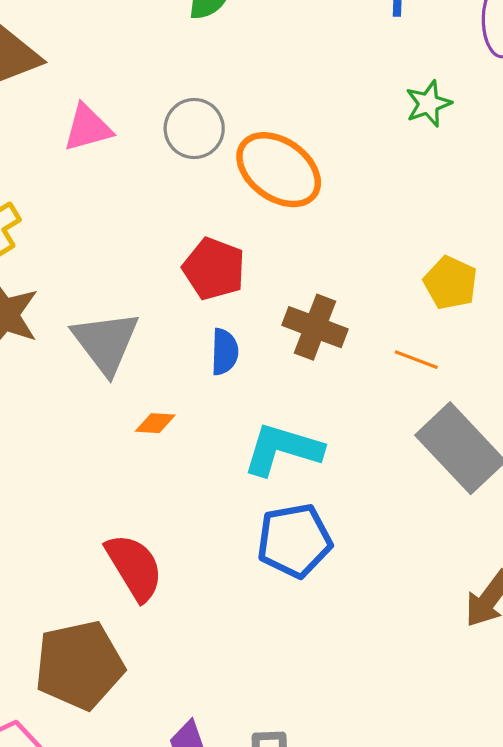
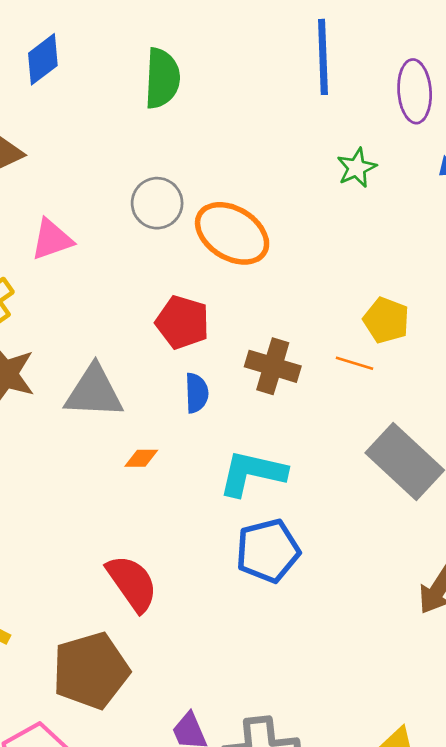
pink triangle: (88, 128) -> (52, 240), moved
gray triangle: (106, 342) -> (94, 392), turned -46
orange line: (416, 360) -> (355, 363), moved

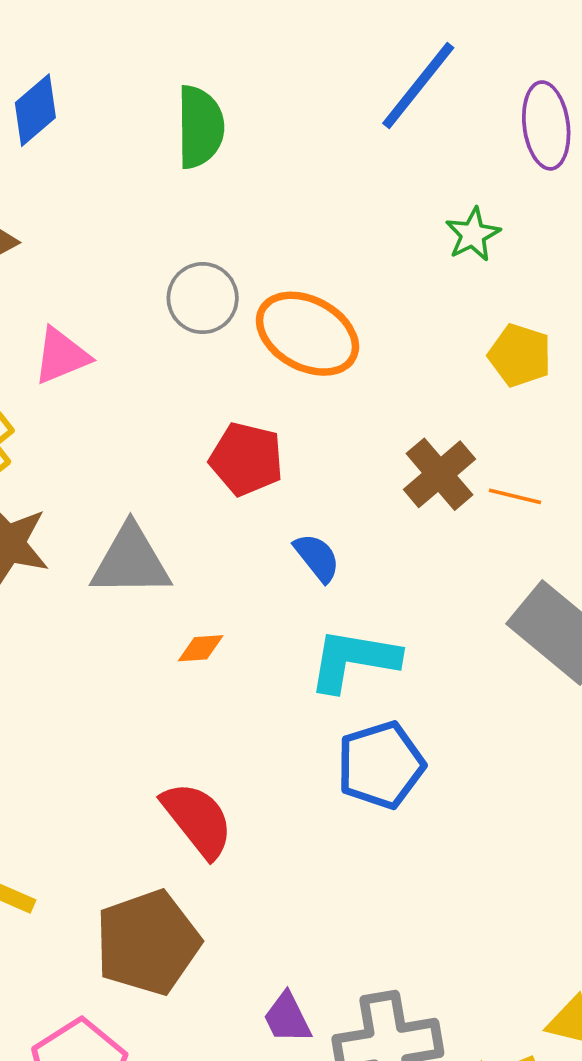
blue line: (323, 57) -> (418, 85), turned 44
yellow pentagon: (386, 320) -> (520, 355), moved
orange line: (355, 363) -> (515, 496), moved
brown cross: (273, 366) -> (439, 474), moved, turned 36
blue semicircle: (197, 393) -> (317, 558), moved, turned -33

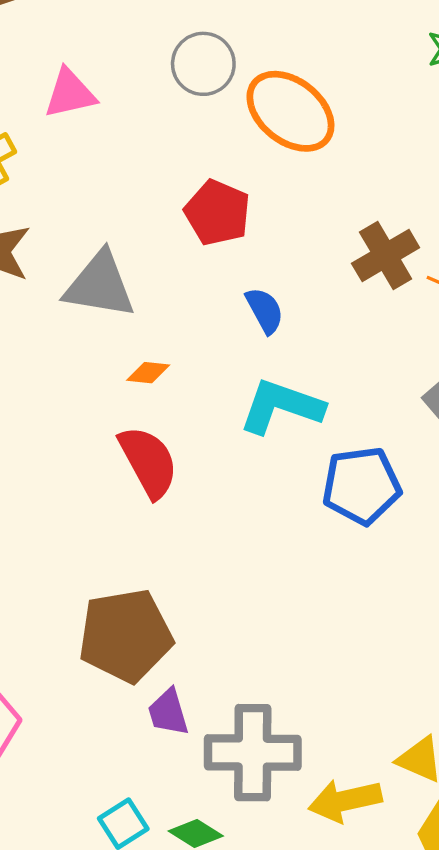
blue pentagon: (381, 765) -> (361, 486), moved
red semicircle: (197, 820) -> (148, 462), moved
brown pentagon: (148, 942) -> (125, 636), moved

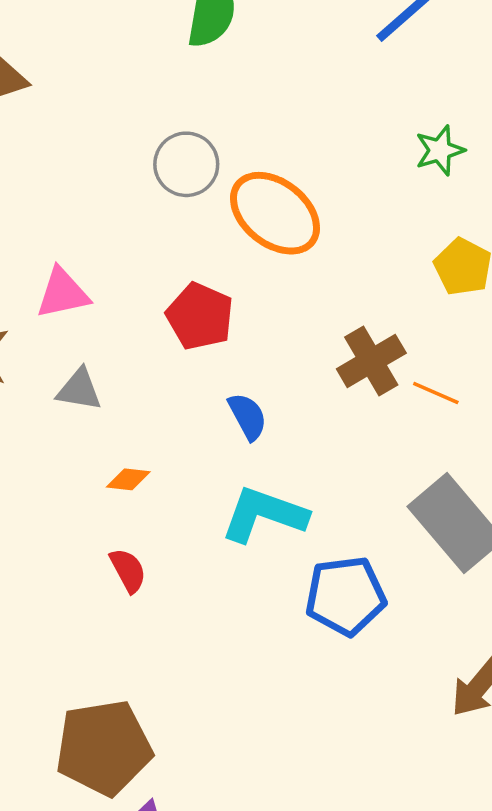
pink triangle: (70, 93) -> (63, 293), moved
gray triangle: (100, 285) -> (79, 390), size x0.6
red semicircle: (148, 462) -> (128, 570), size x0.6

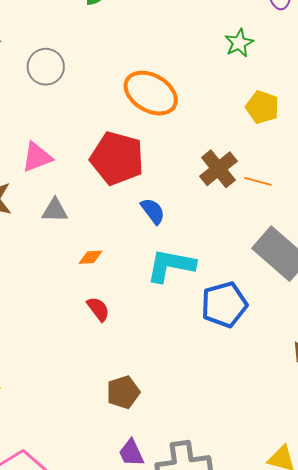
gray circle: (186, 164) -> (46, 67), moved
red pentagon: (200, 316) -> (117, 158), size x1.4
brown pentagon: (104, 748) -> (123, 392), moved, size x0.6

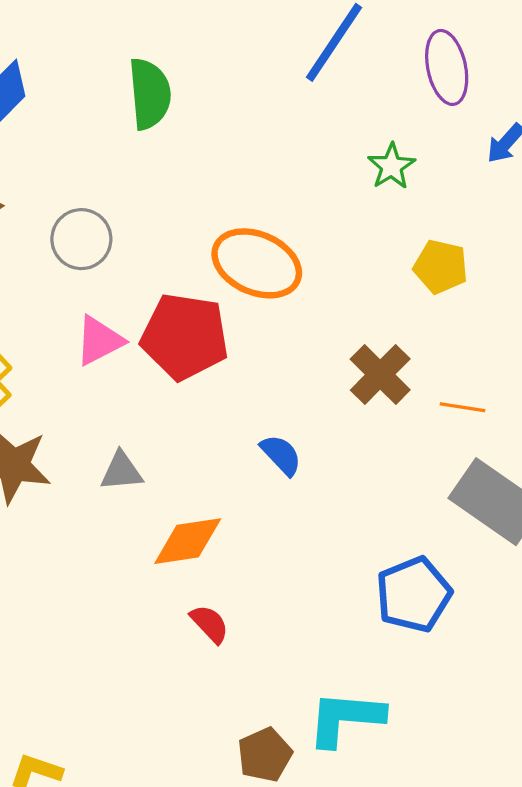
pink triangle: (37, 157) -> (99, 341), moved
red pentagon: (117, 158) -> (185, 337), moved
orange line: (258, 181) -> (463, 407), moved
orange diamond: (90, 257) -> (188, 541), size x1.8
cyan L-shape: (171, 265) -> (345, 718), moved

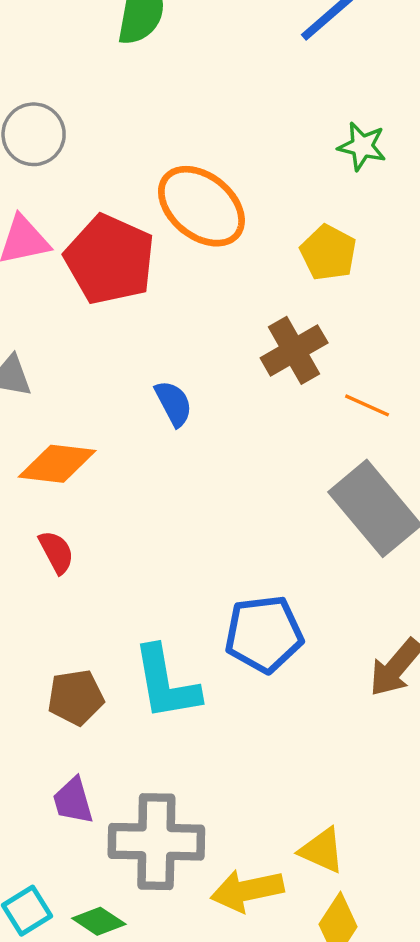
green star: (391, 166) -> (362, 146), turned 30
yellow pentagon: (441, 267) -> (328, 253), moved
blue pentagon: (414, 594) -> (264, 634), moved
cyan L-shape: (345, 718) -> (166, 683), turned -120

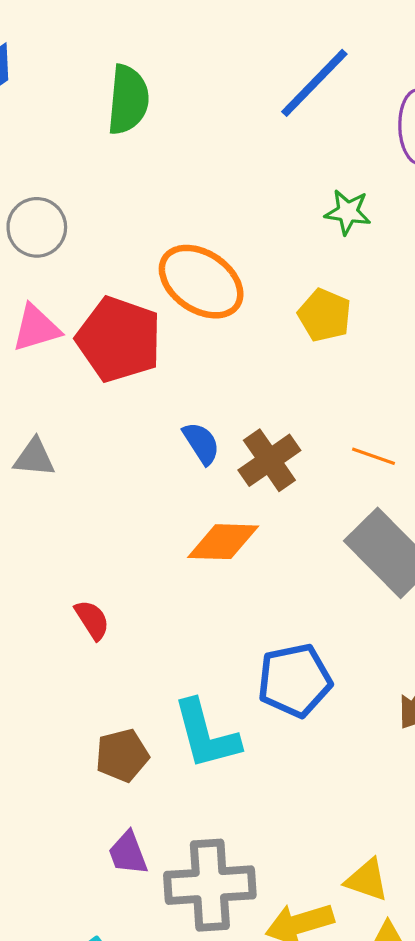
brown cross: (294, 350) -> (269, 460), moved
blue semicircle: (174, 403) -> (201, 443), moved
orange diamond: (57, 464) -> (223, 542), moved

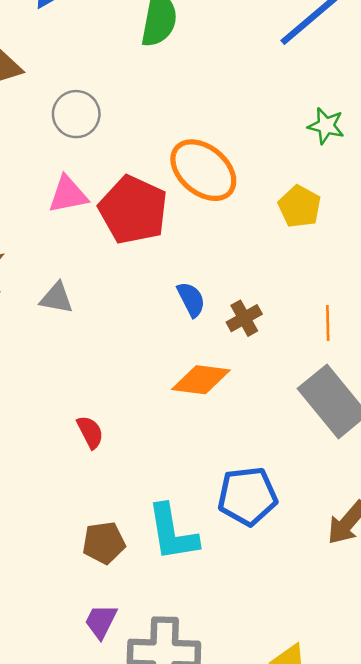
orange line: (374, 456) -> (328, 323), turned 64
brown cross: (269, 460) -> (244, 318), size x0.7
purple trapezoid: (128, 853) -> (101, 621), turned 42

